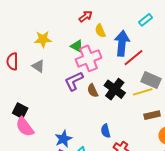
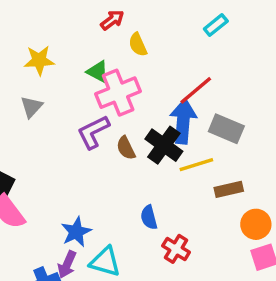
blue arrow: (122, 43) -> (183, 121), moved
gray triangle: (38, 66) -> (32, 107), turned 40
yellow line: (143, 92) -> (196, 165), moved

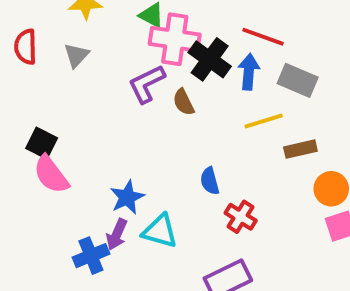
red line: (196, 90) -> (263, 37), turned 60
pink cross: (118, 93) -> (175, 39), turned 30
blue arrow: (183, 121) -> (249, 72), size x0.7
black cross: (164, 145) -> (210, 59), moved

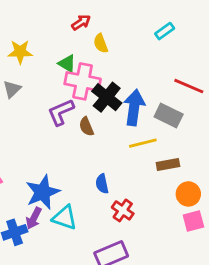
red line: (263, 37) -> (189, 86), moved
blue arrow: (249, 72) -> (134, 107), size x1.4
blue star: (127, 197) -> (43, 192), size x1.4

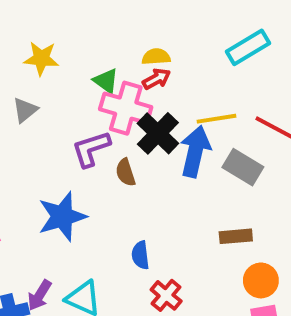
red arrow: (81, 22) -> (157, 79), moved
cyan rectangle: (165, 31) -> (248, 47), size x1.5
yellow semicircle: (101, 43) -> (156, 57), turned 102
yellow line: (143, 143) -> (216, 119), moved
blue star: (43, 192) -> (62, 217), moved

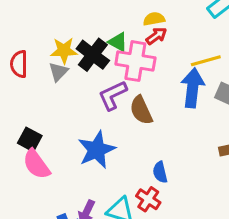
yellow star: (41, 58) -> (64, 50), moved
black cross: (158, 133) -> (93, 55), moved
brown semicircle: (125, 172) -> (141, 110), size x1.4
red cross: (166, 295) -> (148, 199), moved

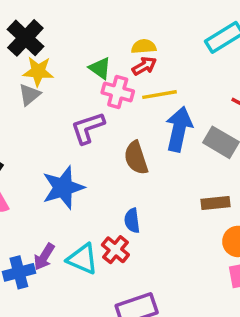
black cross: (93, 55) -> (25, 38), moved
pink cross: (135, 61) -> (118, 92), size x0.7
yellow line: (206, 61) -> (159, 95), moved
brown semicircle: (141, 110) -> (136, 158), moved

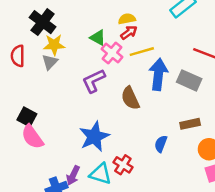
pink cross: (118, 92) -> (112, 53), turned 30
blue star: (63, 188) -> (94, 137), moved
blue semicircle: (132, 221) -> (161, 144), moved, turned 35

